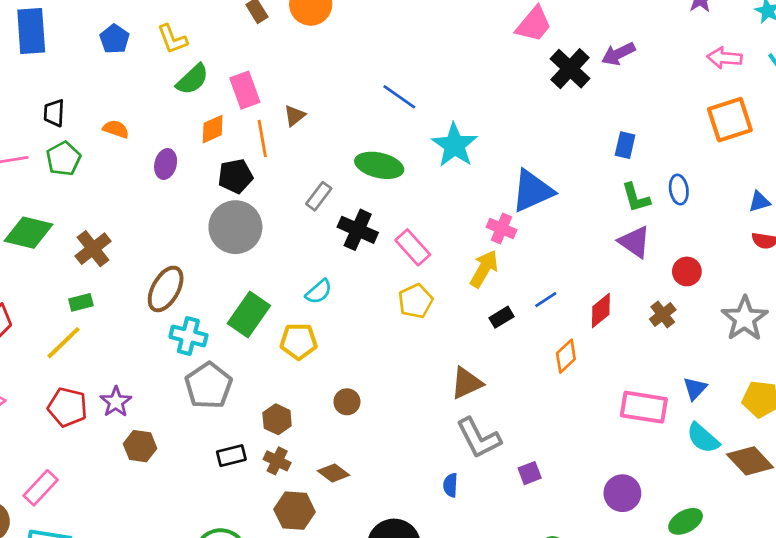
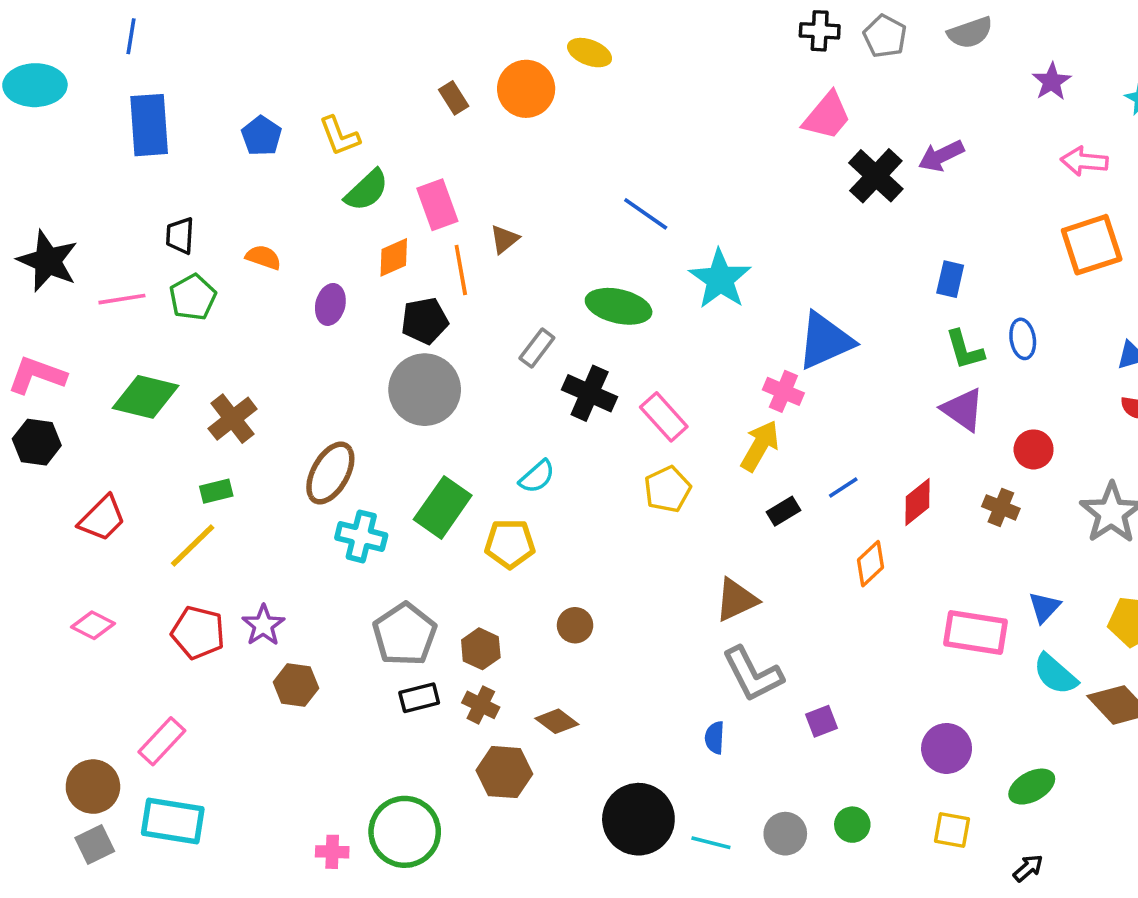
brown cross: (663, 314) -> (1001, 507), turned -30
gray pentagon: (209, 386) -> (405, 634), moved

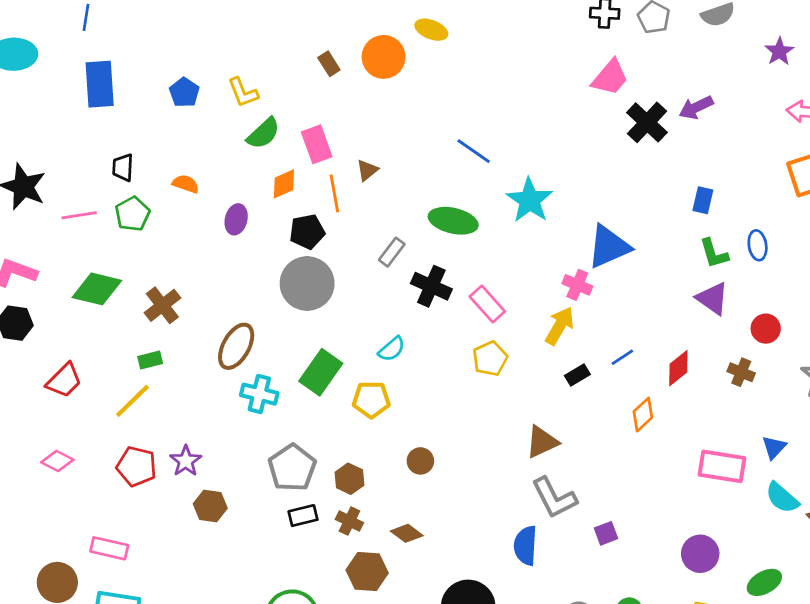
blue semicircle: (715, 738) -> (525, 546), size x1.6
pink rectangle: (162, 741) -> (109, 548), turned 60

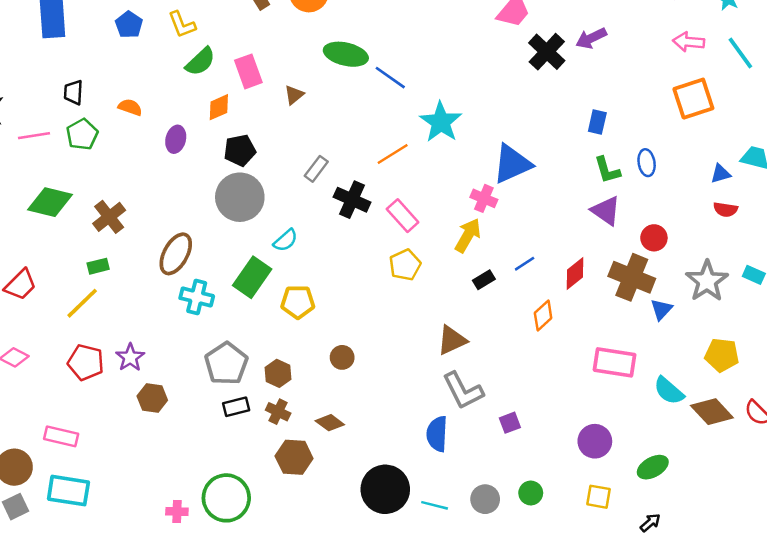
orange line: (334, 193) -> (393, 154), moved, turned 68
green ellipse: (453, 221) -> (346, 54), moved
cyan semicircle: (392, 349) -> (285, 240), moved
brown cross: (741, 372) -> (632, 277), size x1.8
blue triangle: (774, 447) -> (661, 309), moved

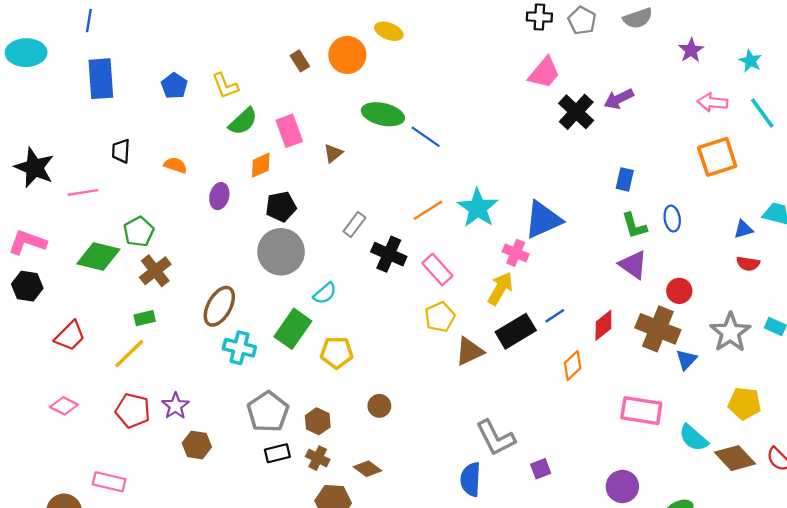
cyan star: (441, 122) -> (478, 208), moved
green pentagon: (82, 134) -> (139, 232), moved
black rectangle: (484, 280) -> (516, 331), size x1.8
brown triangle: (452, 340) -> (469, 351), moved

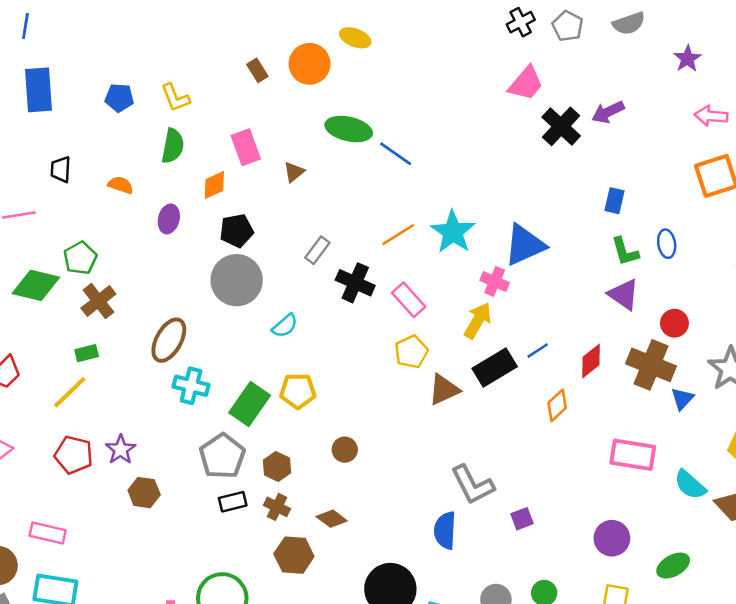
black cross: (539, 17) -> (521, 22), turned -30
blue pentagon: (174, 86) -> (119, 98), turned -30
green semicircle: (243, 121) -> (173, 146), moved, turned -36
green rectangle: (293, 329) -> (250, 404), moved

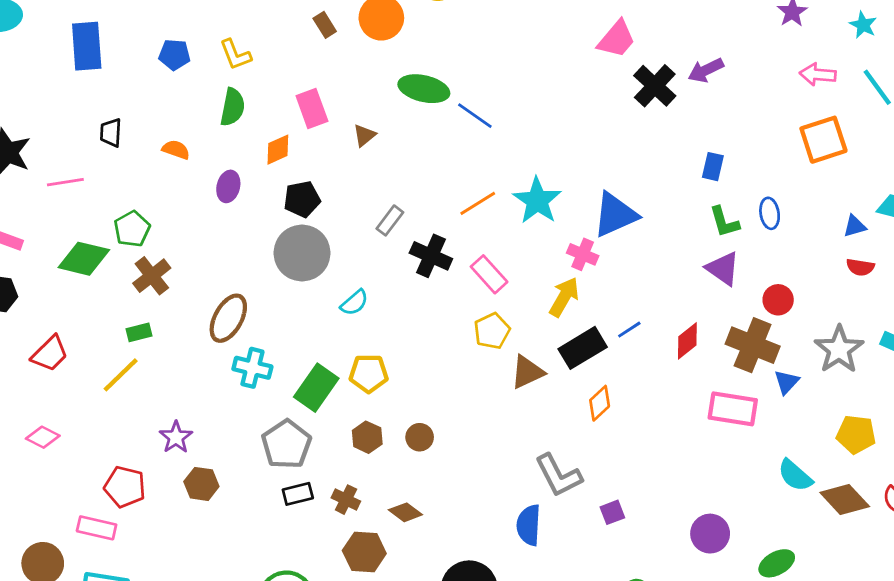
orange diamond: (557, 405) -> (600, 403), moved
red pentagon: (74, 455) -> (125, 487), moved
pink rectangle: (633, 455) -> (733, 409), moved
brown hexagon: (277, 467) -> (367, 437), moved

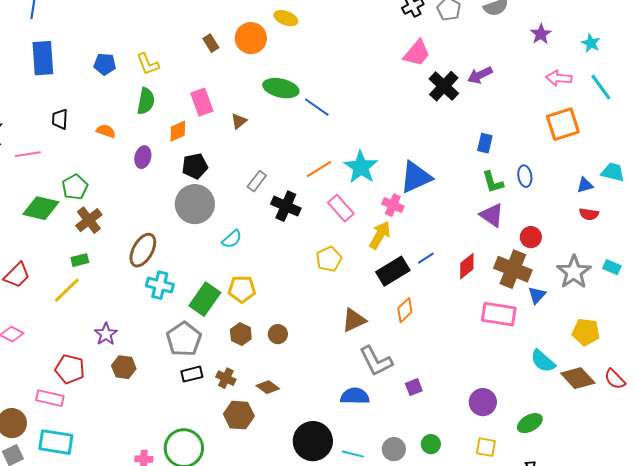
pink rectangle: (489, 274) -> (341, 208), moved
brown triangle: (527, 372) -> (354, 320), moved
blue semicircle: (529, 525) -> (355, 396), turned 88

